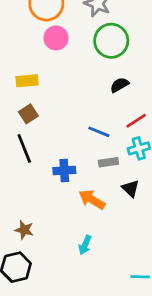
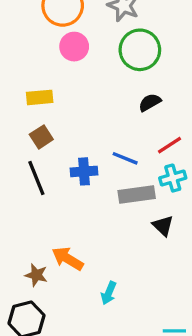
gray rectangle: (108, 162) -> (137, 194), size x1.5
blue cross: (64, 170) -> (84, 171), moved
orange arrow: (92, 199) -> (68, 259), moved

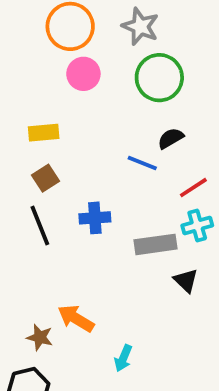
blue line: (125, 158) -> (142, 163), moved

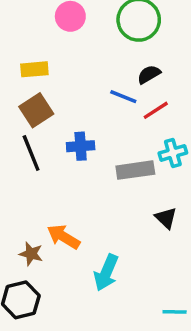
brown square: (46, 178) -> (36, 110), size x1.4
red line: (193, 188) -> (156, 110), moved
black triangle: (186, 280) -> (166, 218), moved
cyan arrow: (123, 358) -> (106, 273), size x1.5

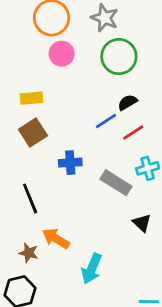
blue line: (123, 97) -> (106, 121), turned -55
black line: (31, 153) -> (30, 198), moved
gray rectangle: (135, 170) -> (116, 183), turned 40

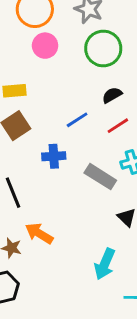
blue line: (106, 121) -> (77, 120), moved
cyan arrow: (92, 269) -> (105, 264), moved

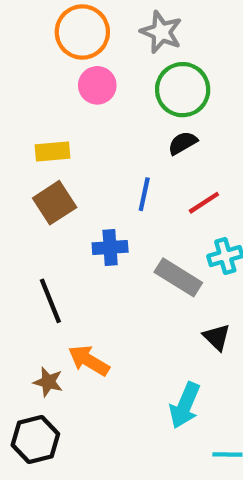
black semicircle: (112, 95) -> (183, 143), moved
blue line: (77, 120) -> (144, 194), turned -45

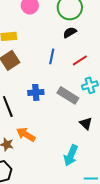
blue cross: (110, 247) -> (36, 92), moved

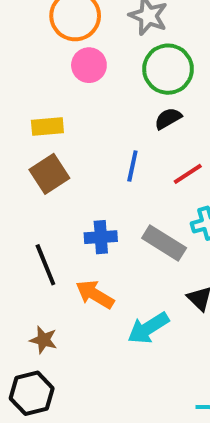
orange arrow: (26, 134) -> (95, 294), moved
cyan arrow: (71, 155) -> (148, 328), moved, turned 35

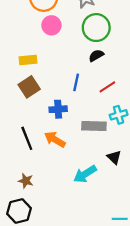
blue cross: (101, 237) -> (58, 109), moved
gray rectangle: (164, 243) -> (94, 126), turned -30
orange arrow: (95, 294) -> (55, 139), moved

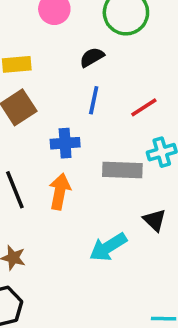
black semicircle: (96, 56) -> (92, 57), moved
orange arrow: (55, 139) -> (60, 192), turned 70

